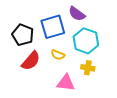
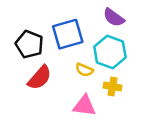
purple semicircle: (77, 14) -> (114, 18), moved
yellow semicircle: (58, 55) -> (84, 70), moved

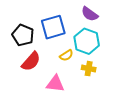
yellow semicircle: (84, 70) -> (66, 55), turned -56
pink triangle: (84, 106) -> (55, 84), moved

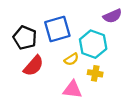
purple semicircle: (90, 14) -> (113, 16), moved, turned -60
pink triangle: (55, 84) -> (72, 90), moved

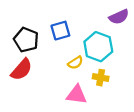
blue square: (57, 29) -> (60, 31), size x0.7
red semicircle: (34, 66) -> (22, 70), moved

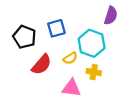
purple semicircle: (119, 17) -> (111, 16), turned -48
red semicircle: (22, 70) -> (42, 65), moved

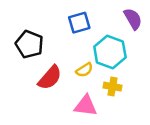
purple semicircle: (111, 16) -> (133, 19), turned -48
blue square: (56, 28) -> (79, 23), moved

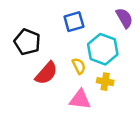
yellow semicircle: (84, 70) -> (79, 66), turned -84

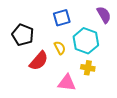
yellow semicircle: (79, 66) -> (60, 48), moved

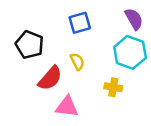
cyan hexagon: (86, 41) -> (130, 52), moved
pink triangle: (67, 83) -> (67, 107), moved

